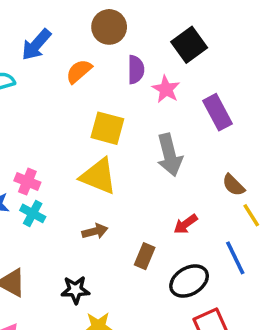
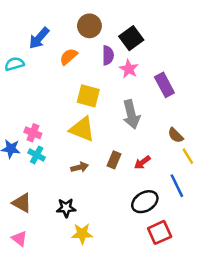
black square: (189, 45) -> (131, 38), moved
brown rectangle: (145, 256) -> (114, 160), moved

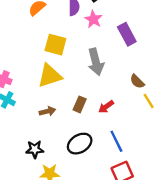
yellow triangle: (82, 129) -> (50, 76), turned -40
blue line: (177, 186) -> (116, 141), moved
black ellipse: (145, 202) -> (80, 144), moved

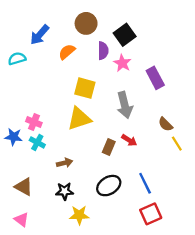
red arrow: (106, 107) -> (129, 140), moved, turned -112
brown arrow: (47, 111) -> (65, 163), moved

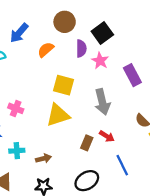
pink cross: (34, 122) -> (16, 108), moved
cyan cross: (37, 142) -> (17, 151), moved, turned -32
blue line: (145, 183) -> (122, 165), moved

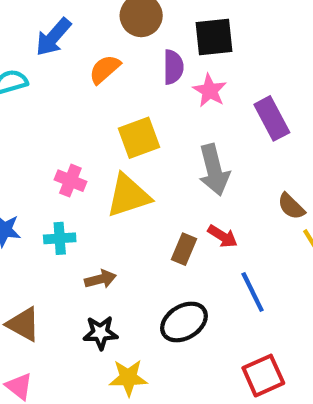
black square: (102, 33) -> (214, 37), turned 30
yellow square: (63, 85) -> (139, 138), turned -35
pink cross: (16, 108) -> (70, 181), moved
cyan cross: (17, 151) -> (60, 238), moved

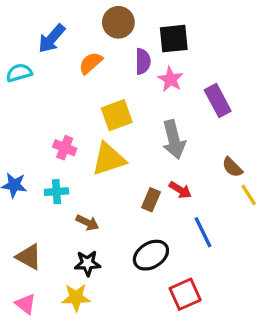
brown arrow: (100, 279) -> (87, 223), turned 40
red square: (263, 376) -> (185, 294), moved
yellow star: (128, 378) -> (76, 297), moved

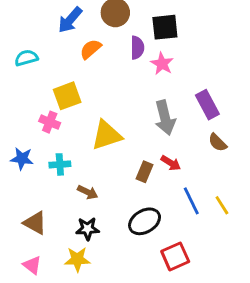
blue arrow: (52, 39) -> (70, 20), moved
purple rectangle: (218, 100) -> (207, 105), moved
yellow square: (117, 115) -> (67, 96), moved
pink cross: (65, 148) -> (50, 122), moved
yellow line: (249, 195) -> (222, 205), moved

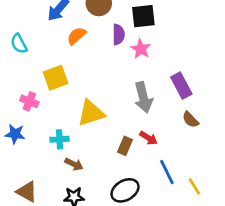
cyan semicircle: (26, 58) -> (19, 44), turned -102
pink cross: (50, 122) -> (29, 101), moved
cyan cross: (60, 164) -> (60, 139), moved
yellow line: (222, 205) -> (194, 186), moved

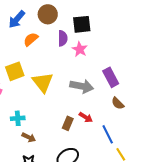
gray arrow: (143, 97) -> (82, 86), turned -65
yellow triangle: (91, 113) -> (43, 82), moved, turned -50
blue line: (167, 172) -> (108, 134), moved

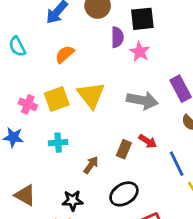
orange semicircle: (31, 39) -> (65, 54), moved
yellow square: (15, 71) -> (57, 99), moved
brown arrow: (29, 137) -> (91, 165), moved, turned -80

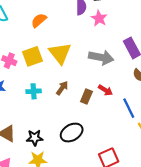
brown arrow: (91, 165) -> (62, 88), moved
black ellipse: (124, 194) -> (72, 133), moved
black star: (73, 201) -> (35, 138), moved

